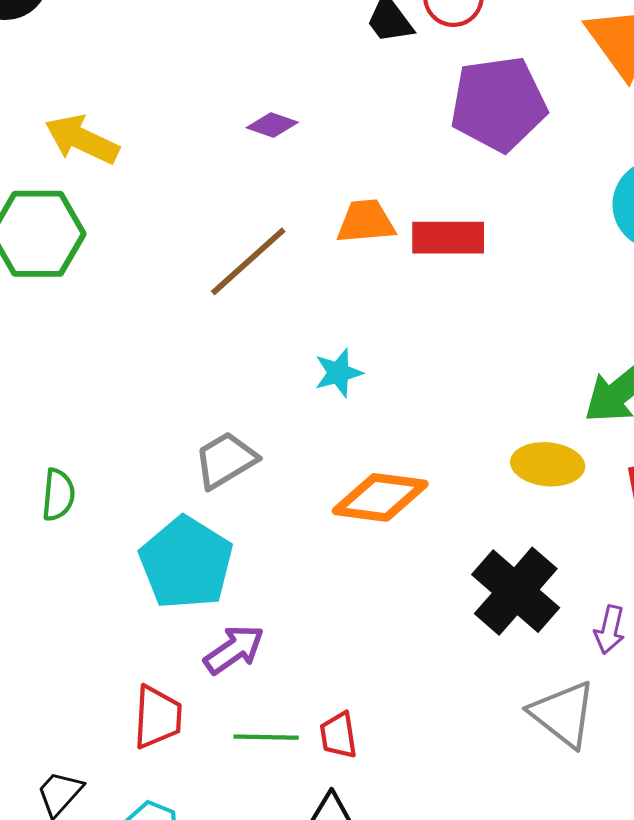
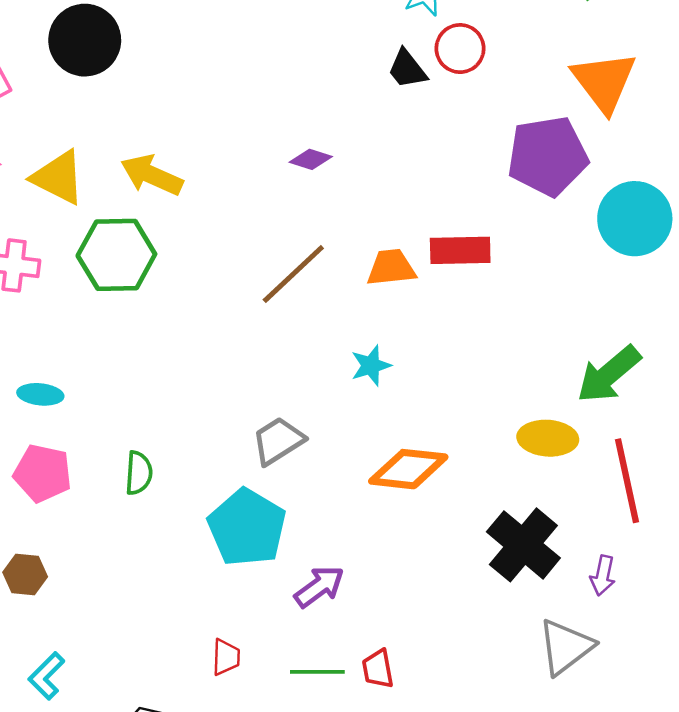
purple pentagon: (498, 104) -> (548, 156), moved
orange trapezoid: (366, 222) -> (391, 268), moved
purple arrow: (234, 649) -> (319, 587), moved
gray triangle: (563, 714) -> (566, 647), turned 46
red trapezoid: (157, 717) -> (226, 657), size x0.7

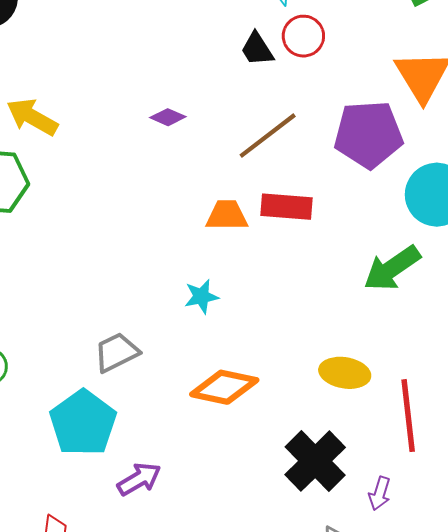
brown line: (293, 274) -> (268, 136), moved
green arrow: (609, 374) -> (392, 268), moved

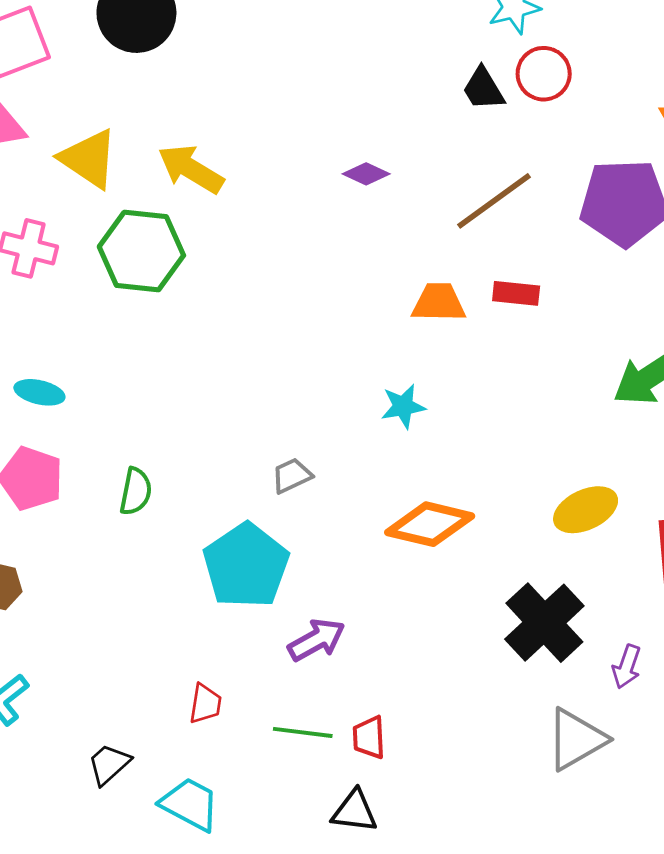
red rectangle: (287, 207) -> (516, 293), size x0.7
gray trapezoid: (117, 352) -> (292, 476), size x0.7
yellow ellipse: (345, 373) -> (586, 510), turned -36

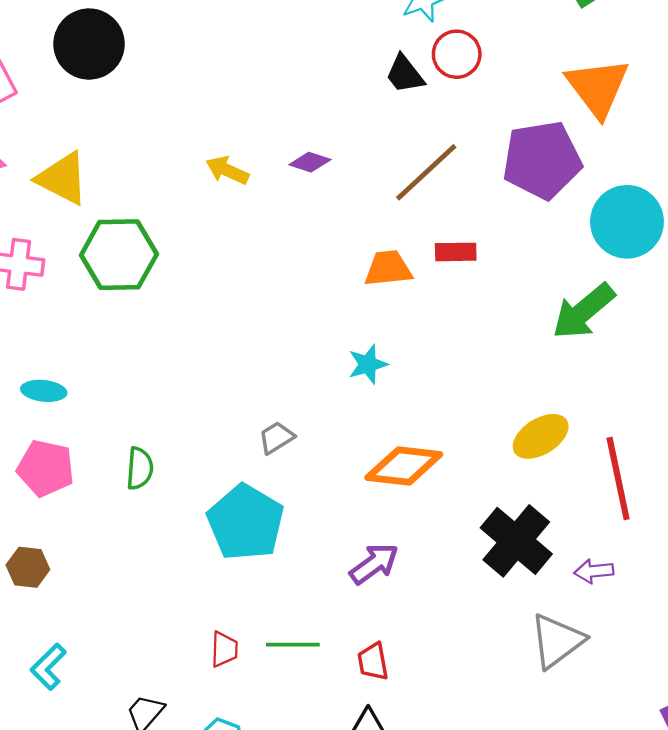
yellow arrow: (191, 169) -> (227, 170), moved, size x0.7
purple arrow: (317, 640) -> (374, 564), moved
purple arrow: (627, 667) -> (594, 571), turned 72
green line: (303, 732) -> (293, 645), moved

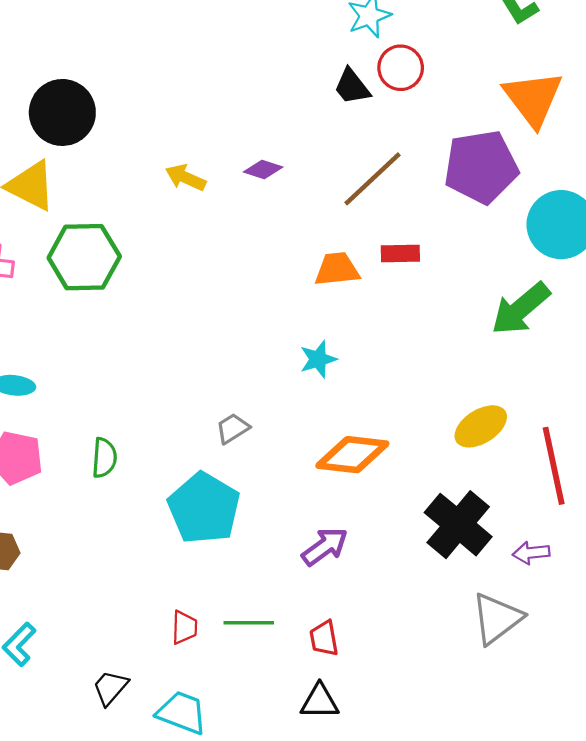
black circle: (89, 44) -> (62, 112), moved

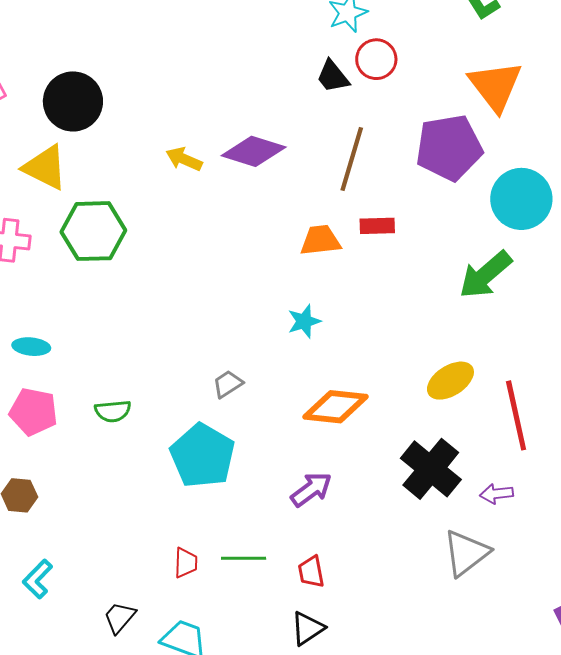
purple diamond: (263, 170) -> (254, 151), size x1.8
brown line: (372, 179) -> (352, 159), turned -30
green semicircle: (104, 458) -> (113, 411), turned 81
black triangle: (320, 701) -> (308, 628), turned -33

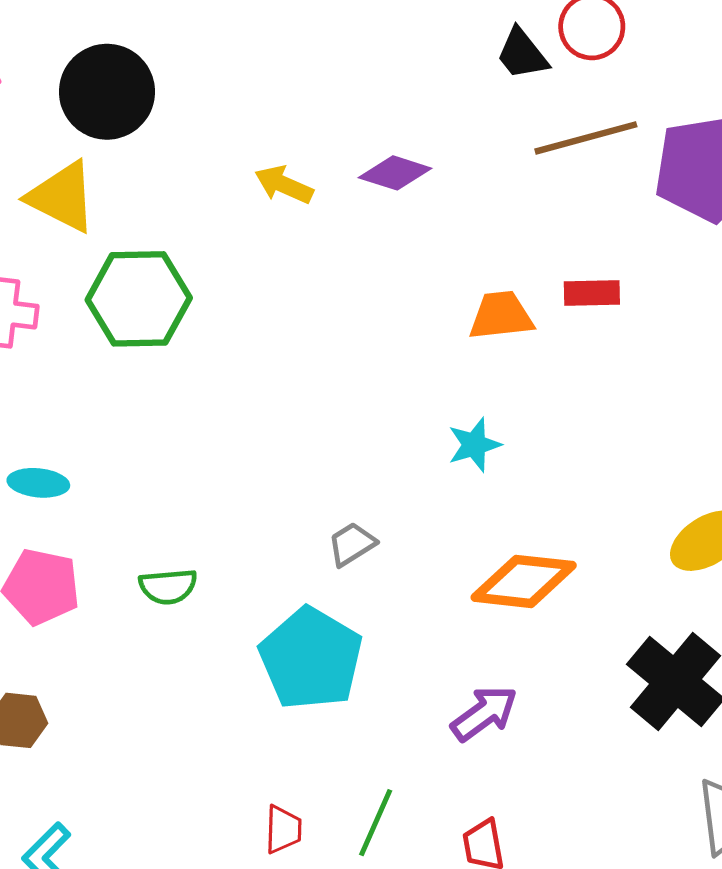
purple diamond: (254, 151) -> (395, 173), size x0.7
brown line: (352, 159) -> (586, 138), moved, turned 58
green line: (244, 558) -> (376, 823), turned -66

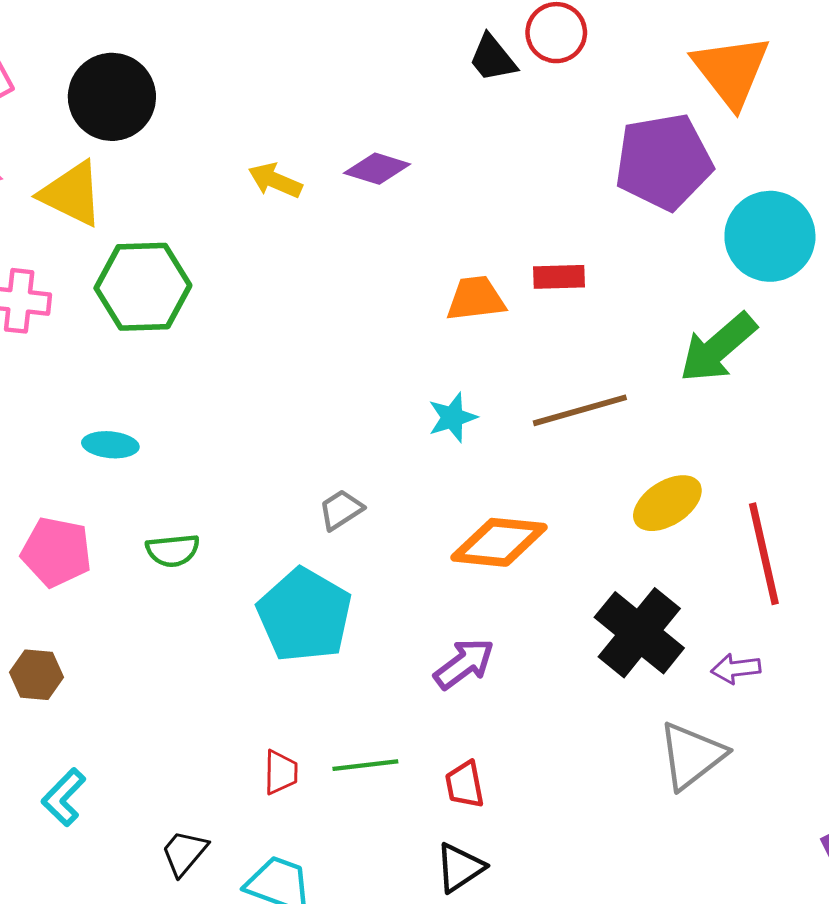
brown line: (586, 138) -> (580, 410), moved
cyan ellipse: (38, 483) -> (110, 445), moved
green line: (376, 823) -> (365, 765), turned 60

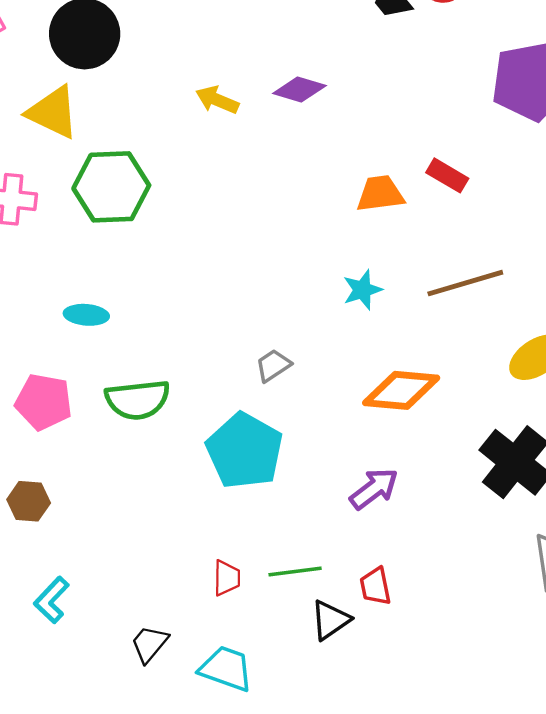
red rectangle: (559, 277) -> (447, 175), turned 33
green semicircle: (173, 550) -> (138, 400), size x1.5
black triangle: (460, 868) -> (330, 620), moved

